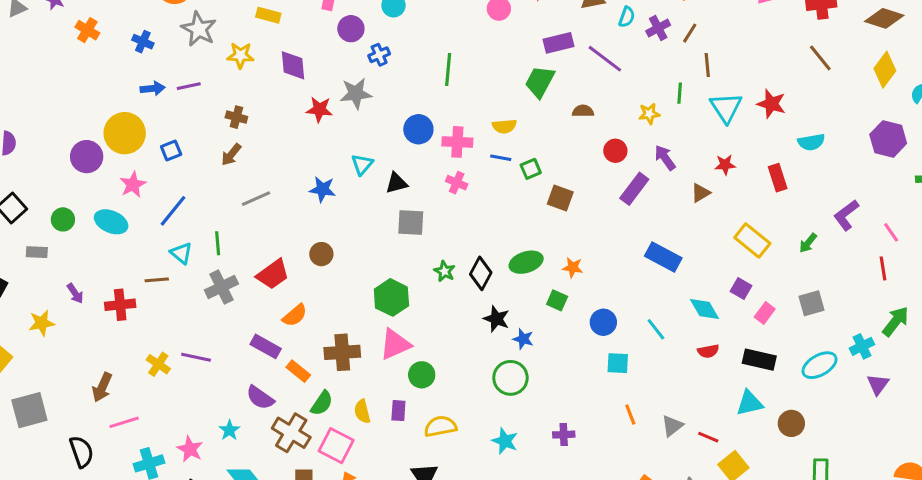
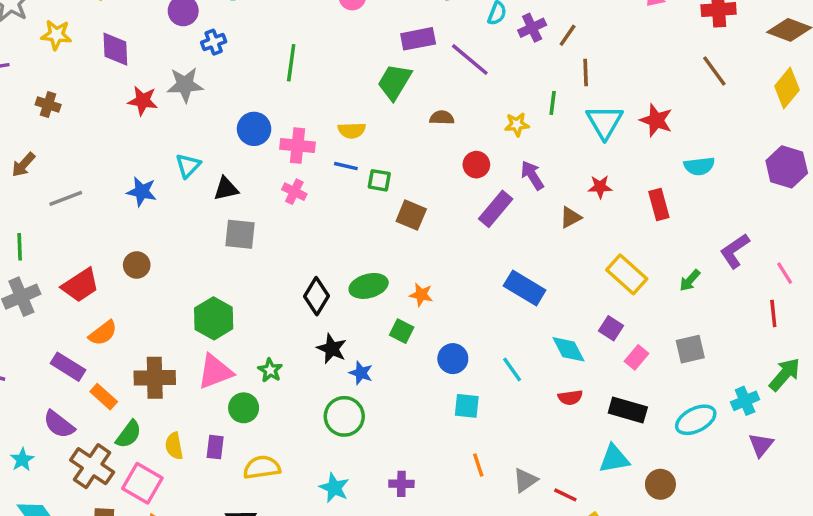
brown arrow: (231, 155) -> (23, 165), moved
green square: (531, 169) -> (379, 180), turned 30
green star: (445, 271) -> (270, 370), moved

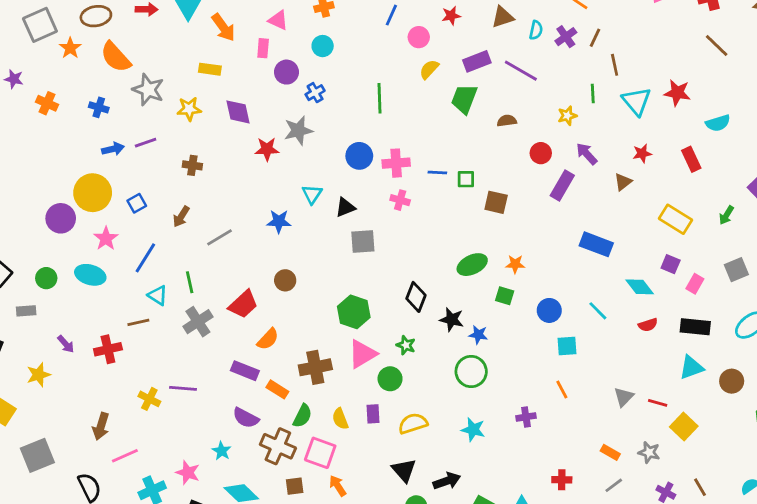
yellow semicircle: (352, 130) -> (429, 69), moved, turned 145
black diamond: (316, 296) -> (416, 297), moved
orange line: (478, 465) -> (562, 390), moved

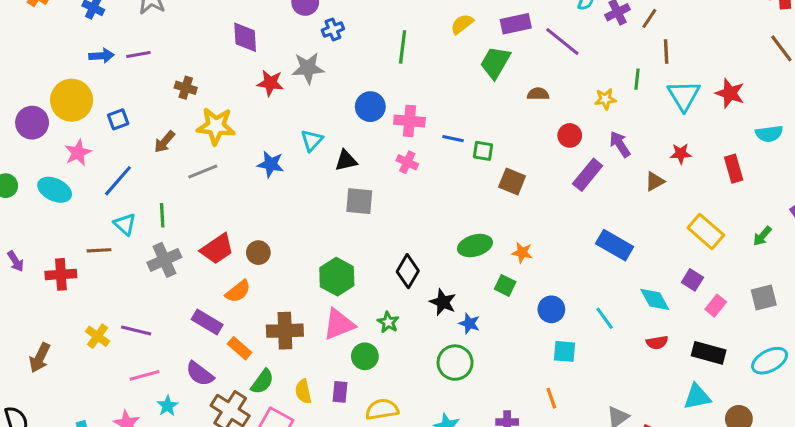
yellow star: (189, 109) -> (216, 126), moved, size x1.4
brown circle: (285, 280) -> (258, 253), moved
pink line: (125, 456) -> (145, 375), moved

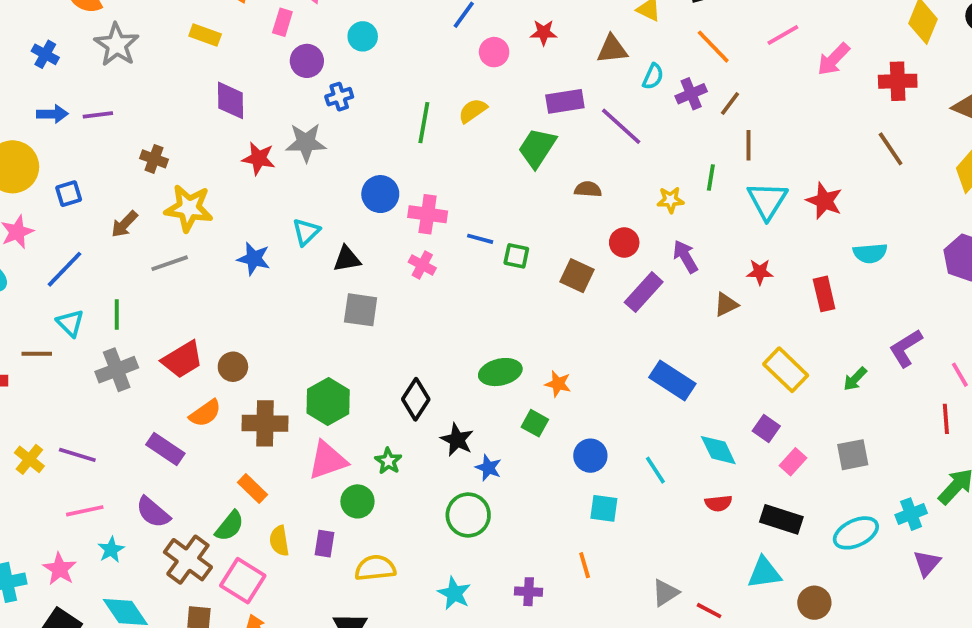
yellow semicircle: (462, 24) -> (473, 111), moved
brown square: (512, 182) -> (577, 276), moved
brown cross: (285, 331) -> (265, 423), moved
orange rectangle: (240, 348) -> (252, 489), moved

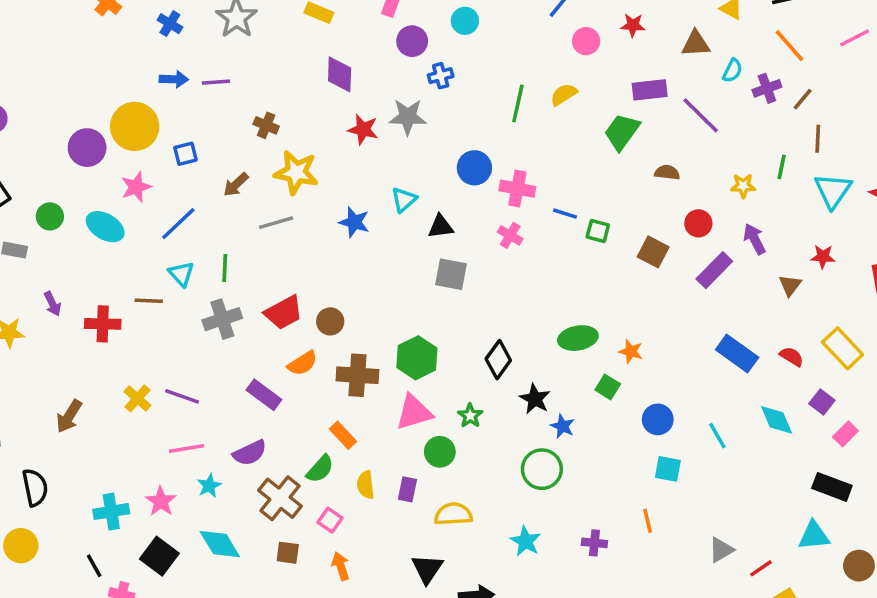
brown triangle: (726, 305) -> (790, 285), turned -30
red semicircle: (718, 503) -> (792, 357), moved, turned -145
purple semicircle: (153, 512) -> (250, 453), turned -68
pink square: (243, 581) -> (330, 520), size x0.6
red line: (709, 611) -> (761, 568), turned -65

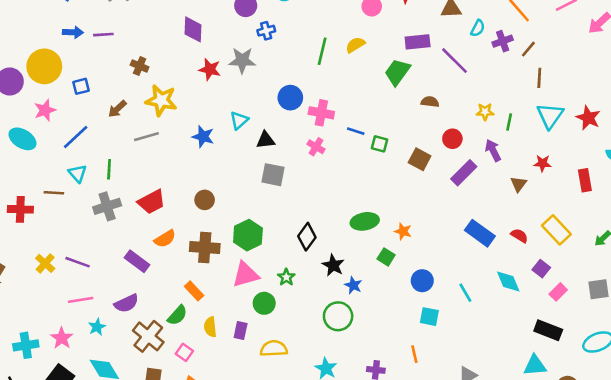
green line: (782, 167) -> (509, 122), moved
brown circle: (330, 321) -> (205, 200), moved

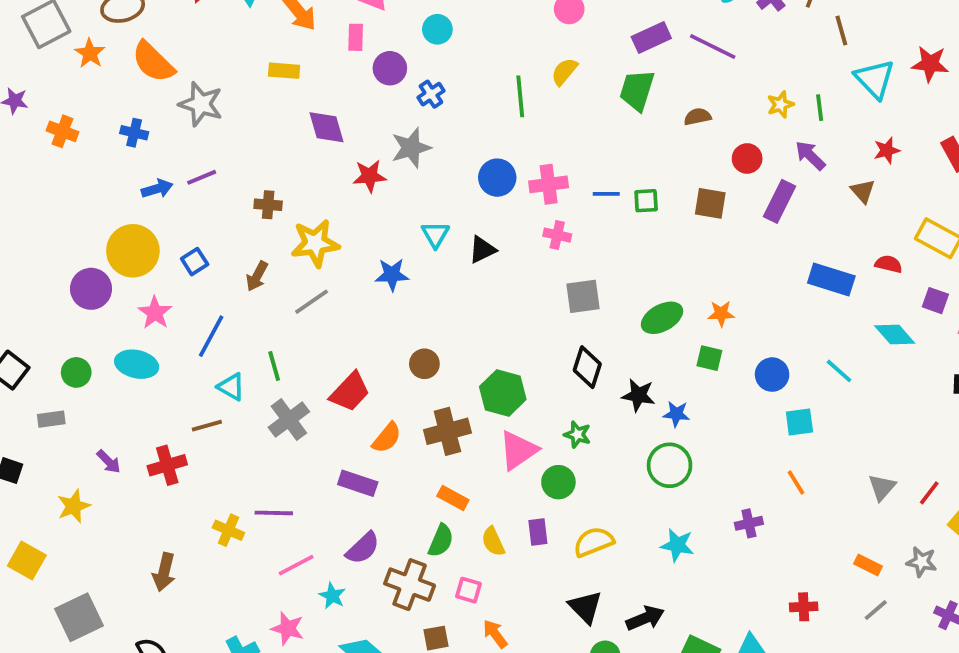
gray square: (273, 175) -> (583, 296), moved

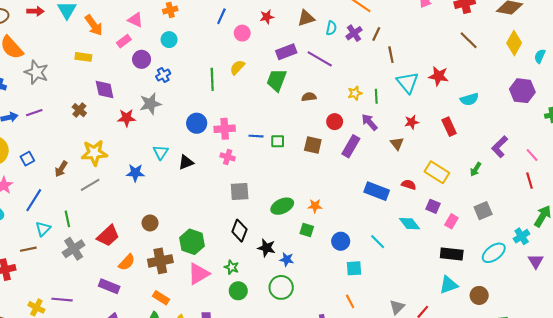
pink rectangle: (356, 37) -> (124, 41), turned 48
brown cross: (268, 205) -> (79, 110), moved, turned 32
cyan triangle: (231, 387) -> (43, 229), turned 42
green circle: (558, 482) -> (238, 291), moved

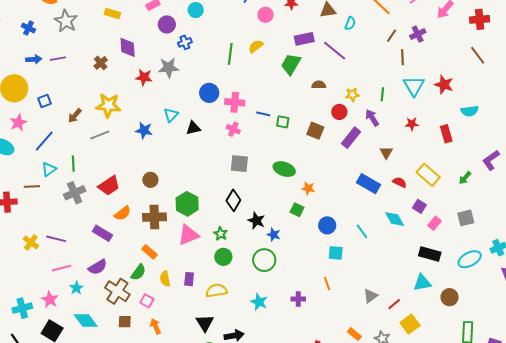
purple cross: (354, 33) -> (418, 34), moved
yellow star: (355, 93) -> (352, 95), moved
brown triangle: (397, 144) -> (386, 153), moved
green ellipse: (282, 206) -> (284, 169), moved, turned 35

